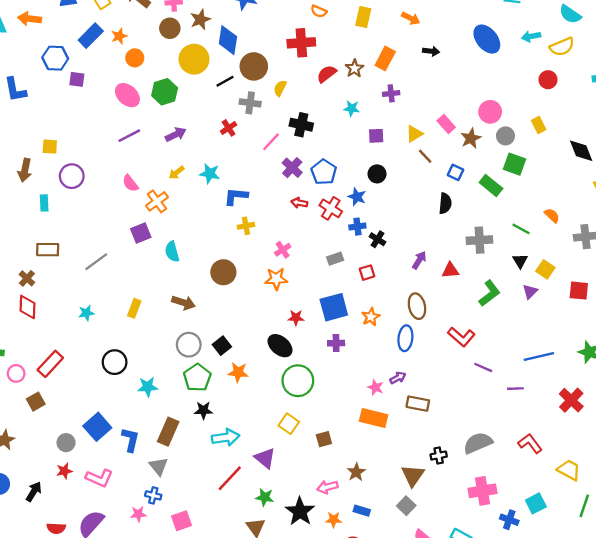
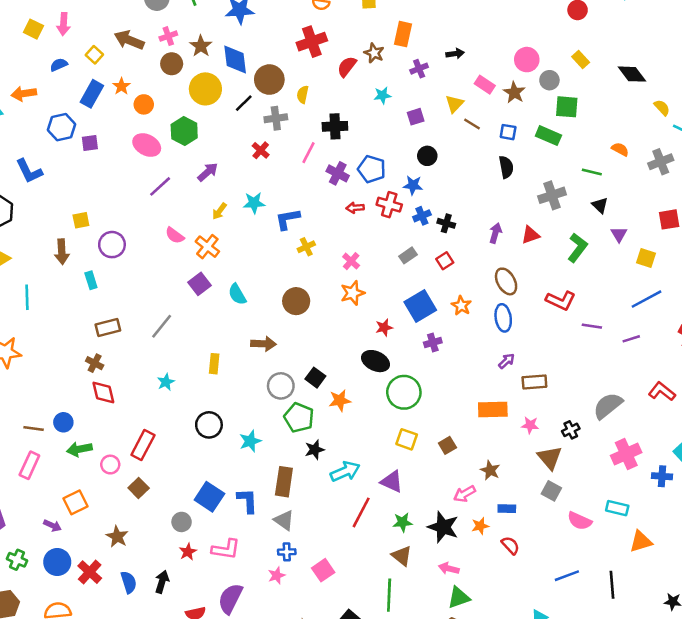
black arrow: (431, 51) -> (455, 54), moved
yellow square: (545, 269) -> (646, 258), moved
pink star: (375, 387) -> (530, 425), moved

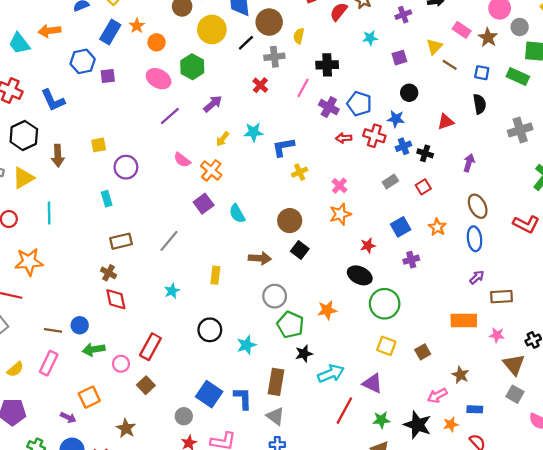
red triangle: (530, 235) -> (446, 122), moved
brown arrow: (62, 252) -> (58, 156), moved
blue square: (420, 306) -> (401, 227), size x0.7
black square: (315, 378) -> (300, 250), moved

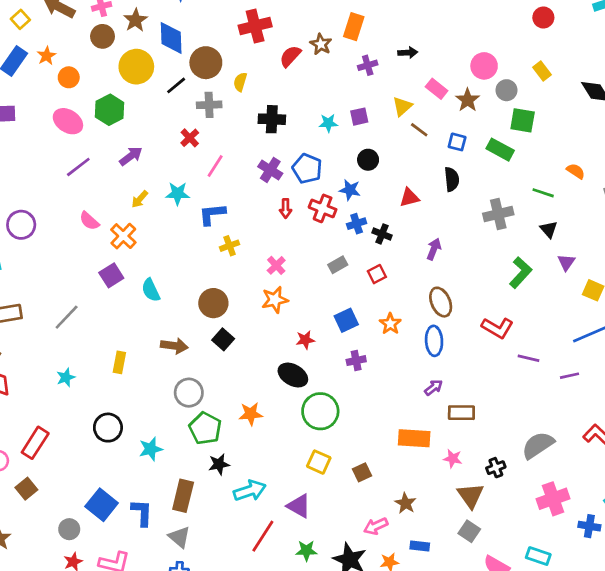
cyan star: (370, 38) -> (328, 123), moved
pink line: (303, 88) -> (215, 166), moved
red arrow: (344, 138) -> (286, 209), turned -91

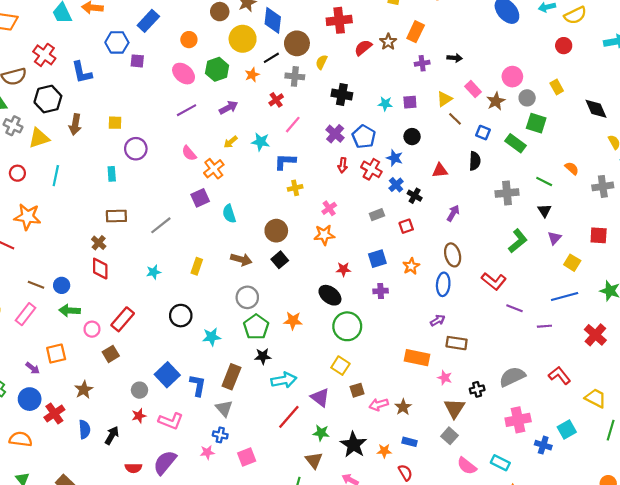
orange star: (46, 56) -> (252, 75), moved
blue cross: (357, 224) -> (396, 185), turned -32
brown square: (362, 472) -> (357, 390), moved
pink arrow: (376, 526) -> (379, 404), moved

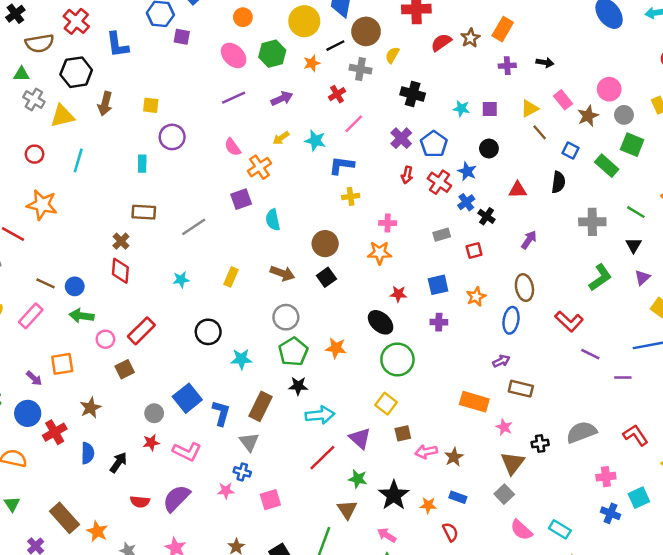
pink cross: (329, 208) -> (388, 223), turned 32
pink cross: (518, 420) -> (606, 477), moved, size x0.7

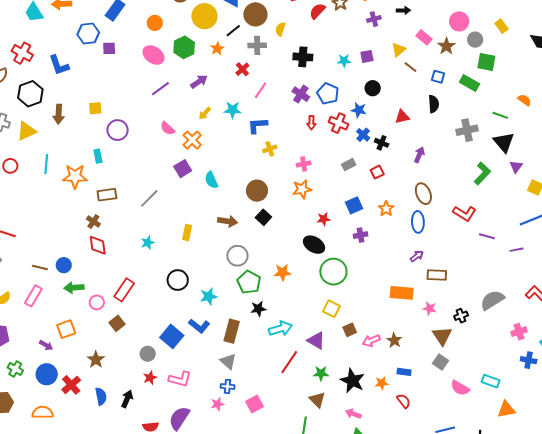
orange star: (42, 205) -> (75, 176), moved
black triangle: (633, 245) -> (504, 142), size x1.6
blue L-shape: (221, 413) -> (199, 326), moved, turned 125

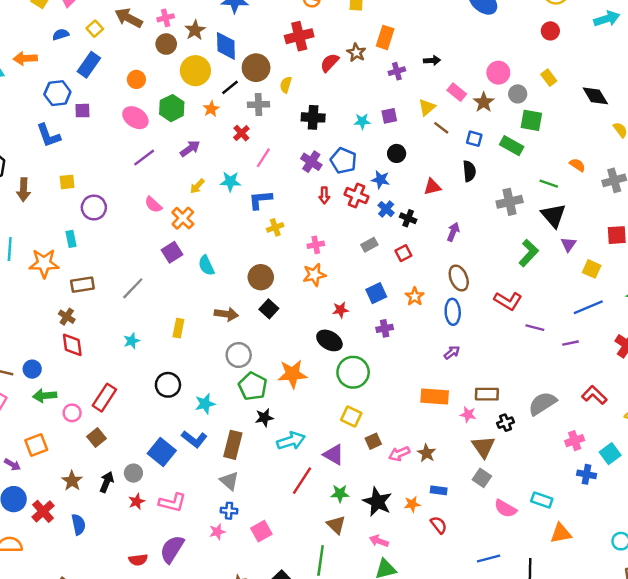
blue L-shape: (59, 65) -> (48, 135), moved
orange star: (282, 272) -> (292, 374), size x1.4
brown rectangle: (437, 275) -> (487, 394), moved
black arrow: (127, 399) -> (107, 482), moved

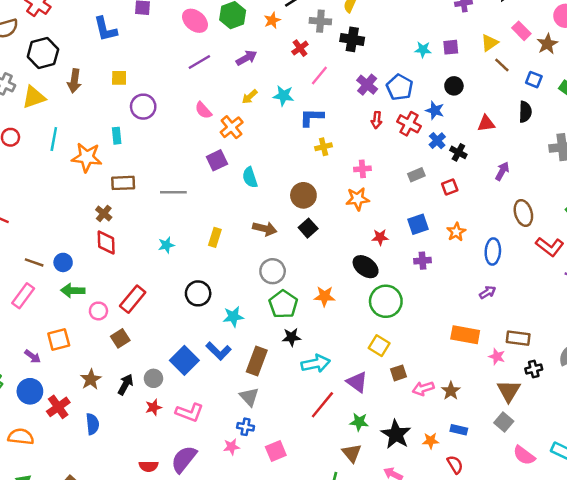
black cross: (313, 117) -> (352, 39), moved
brown ellipse: (459, 278) -> (523, 213), moved
gray line: (133, 288) -> (173, 192), turned 40
orange star: (292, 374) -> (325, 296), size x0.7

